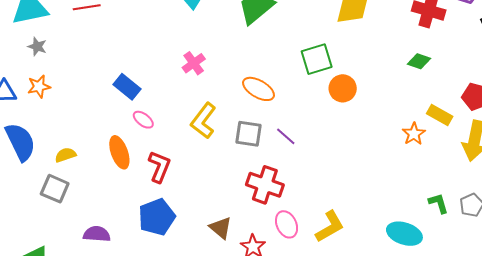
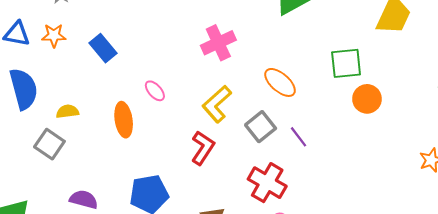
pink cross: (194, 63) -> (218, 43), size x1.4
blue rectangle: (127, 87) -> (103, 48), moved
gray square: (248, 134) -> (261, 127), turned 32
red L-shape: (159, 167) -> (203, 148), moved

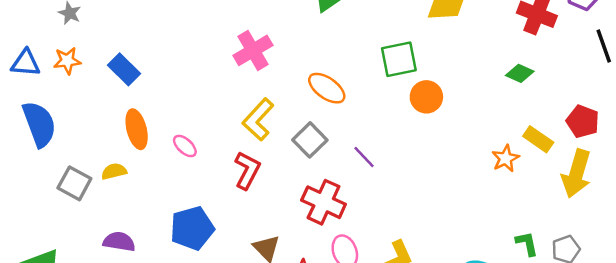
pink ellipse: (155, 91) -> (185, 146), moved
yellow semicircle: (67, 111) -> (114, 171), moved
orange ellipse: (124, 120) -> (137, 129), moved
purple line: (298, 137) -> (364, 157), moved

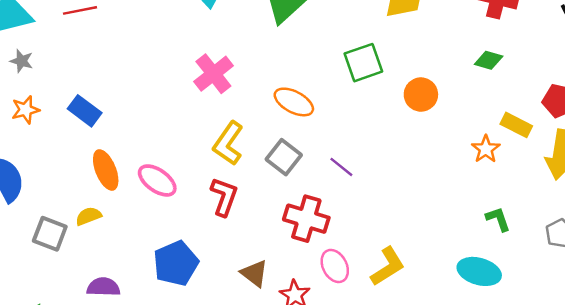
orange circle: (426, 97) -> (421, 95), moved
pink ellipse: (185, 146) -> (157, 180), size x1.5
green L-shape: (527, 244) -> (498, 219), moved

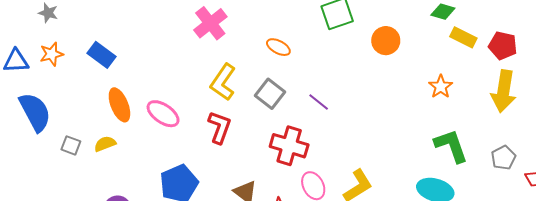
orange ellipse: (294, 102) -> (278, 47), size x0.7
yellow rectangle: (516, 125) -> (463, 37), moved
green L-shape: (498, 219) -> (451, 146), size x1.6
gray square: (50, 234) -> (71, 145), moved, size x0.7

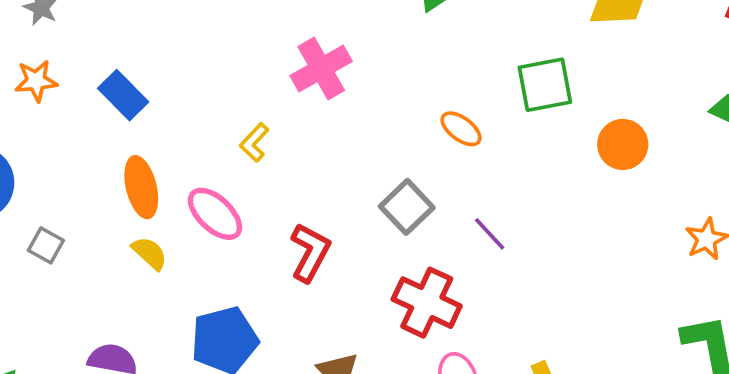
orange ellipse: (278, 47) -> (461, 129), moved
yellow L-shape: (223, 82) -> (254, 142), moved, size x0.6
yellow semicircle: (105, 144) -> (150, 253), moved, turned 55

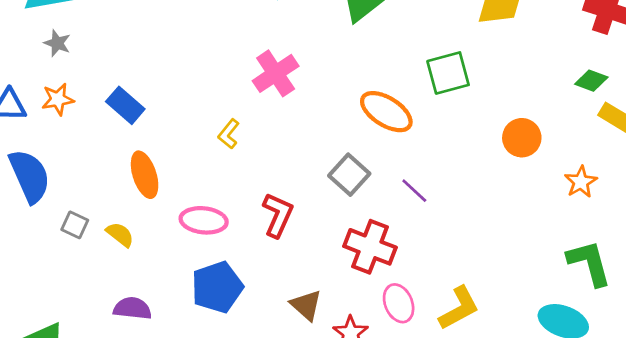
orange ellipse: (461, 129) -> (386, 112), size x1.6
orange circle: (623, 144) -> (522, 138), moved
pink ellipse: (215, 214) -> (204, 220), moved, turned -33
yellow semicircle: (150, 253) -> (120, 234), moved

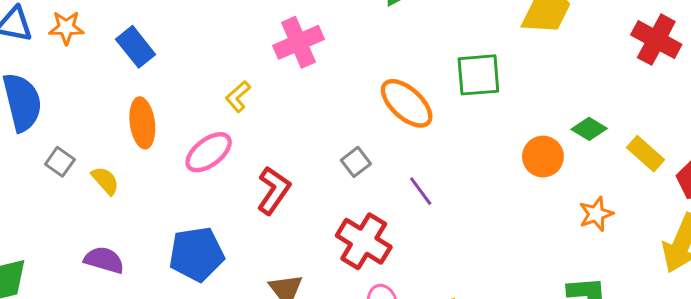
green diamond: (591, 81) -> (589, 129), moved
gray square: (349, 175) -> (356, 162), size x0.7
pink ellipse: (204, 220) -> (209, 152), moved, turned -54

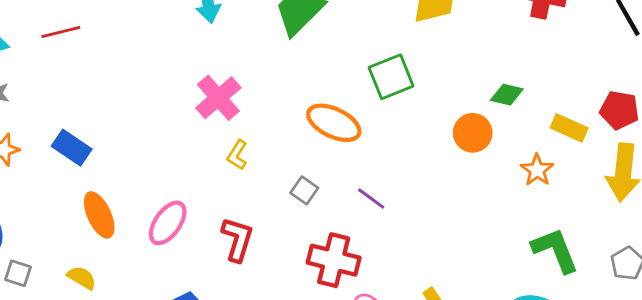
yellow L-shape: (238, 96) -> (237, 155), moved
yellow rectangle: (646, 154) -> (569, 128), moved
gray square: (60, 162) -> (18, 273), moved

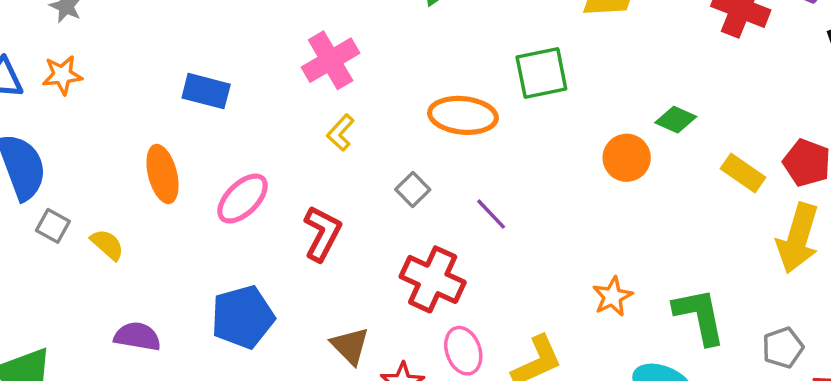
orange ellipse: (334, 123) -> (463, 115), turned -30
blue rectangle: (72, 148) -> (206, 91), moved, turned -30
orange star: (537, 170) -> (612, 296), moved
yellow semicircle: (82, 278) -> (107, 245), moved

